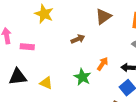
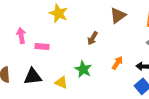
brown arrow: (78, 39) -> (92, 38), turned 144
green star: (82, 77) -> (83, 69), moved

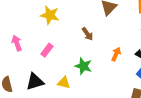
brown arrow: (92, 38) -> (87, 34), turned -56
pink rectangle: (42, 46) -> (47, 50), moved, turned -48

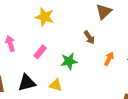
brown arrow: (87, 34) -> (89, 37), moved
green star: (83, 66) -> (69, 61), moved, turned -30

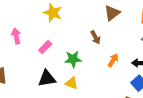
black triangle: (27, 83) -> (47, 78), moved
yellow triangle: (56, 85) -> (72, 83), moved

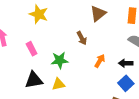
pink rectangle: (45, 47) -> (32, 49), turned -72
yellow triangle: (72, 83) -> (58, 84), turned -32

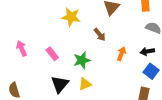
yellow star: (39, 14) -> (71, 17), moved
black triangle: (34, 80) -> (60, 84), turned -30

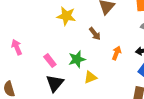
pink rectangle: (52, 54) -> (50, 61), moved
yellow triangle: (85, 84) -> (90, 77), moved

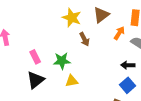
yellow star: (66, 16) -> (72, 18), moved
orange arrow: (117, 53) -> (119, 33), moved

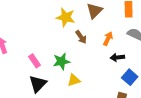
orange arrow: (119, 33) -> (108, 39), moved
black arrow: (128, 65) -> (117, 57), moved

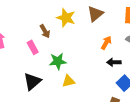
brown arrow: (81, 37) -> (45, 31), moved
pink rectangle: (34, 61) -> (33, 47), moved

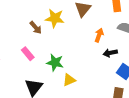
brown arrow: (45, 31) -> (36, 28), moved
green star: (58, 61) -> (55, 63), turned 30

